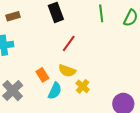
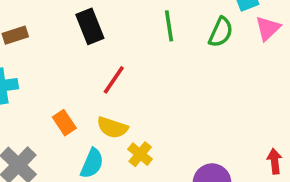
orange rectangle: (42, 75) -> (64, 123), moved

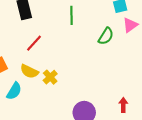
green semicircle: (221, 32) -> (106, 36), moved
yellow cross: (140, 154) -> (50, 77), moved

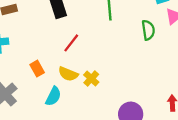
green semicircle: (106, 36) -> (148, 30), turned -36

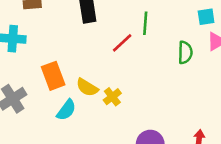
red line: (71, 43) -> (122, 43), moved
orange rectangle: (37, 69) -> (53, 76), size x1.5

